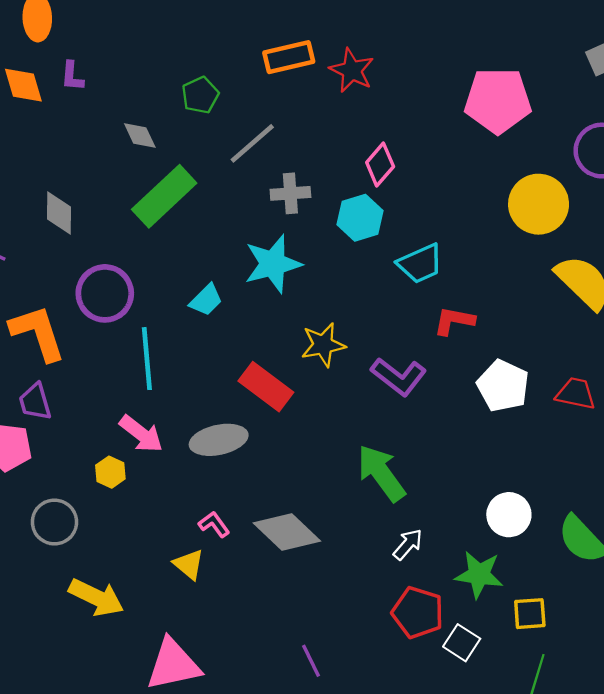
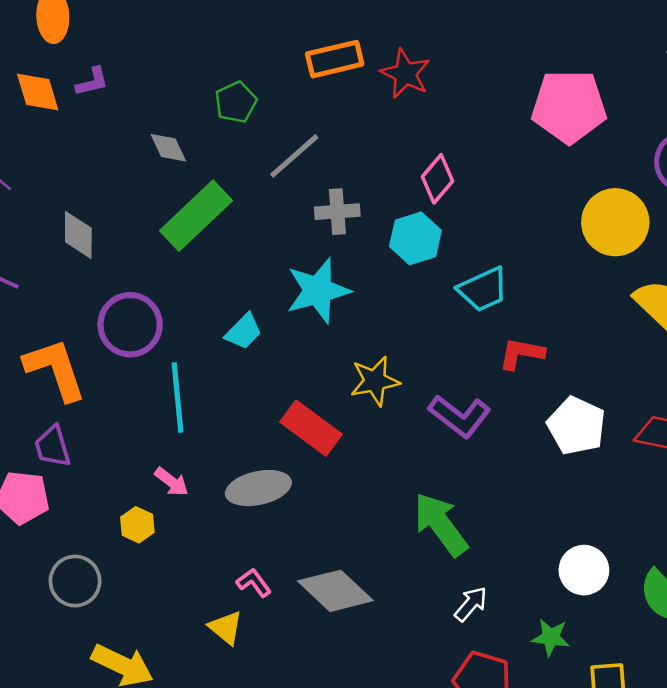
purple L-shape: (72, 76) -> (92, 82), turned -108
pink arrow: (141, 434) -> (172, 482), size x0.7
green star: (479, 575) -> (551, 637), size x0.7

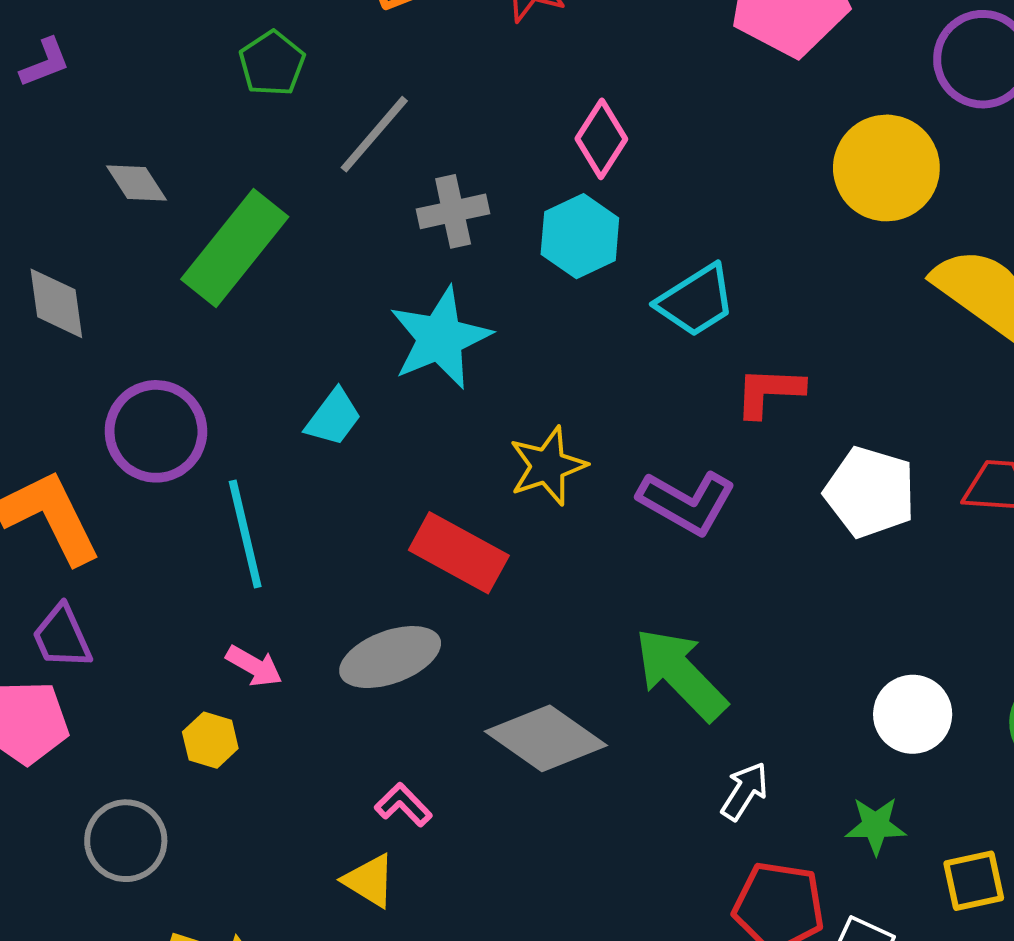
gray diamond: (168, 148) -> (137, 183), moved
gray diamond: (335, 591) -> (546, 738), moved

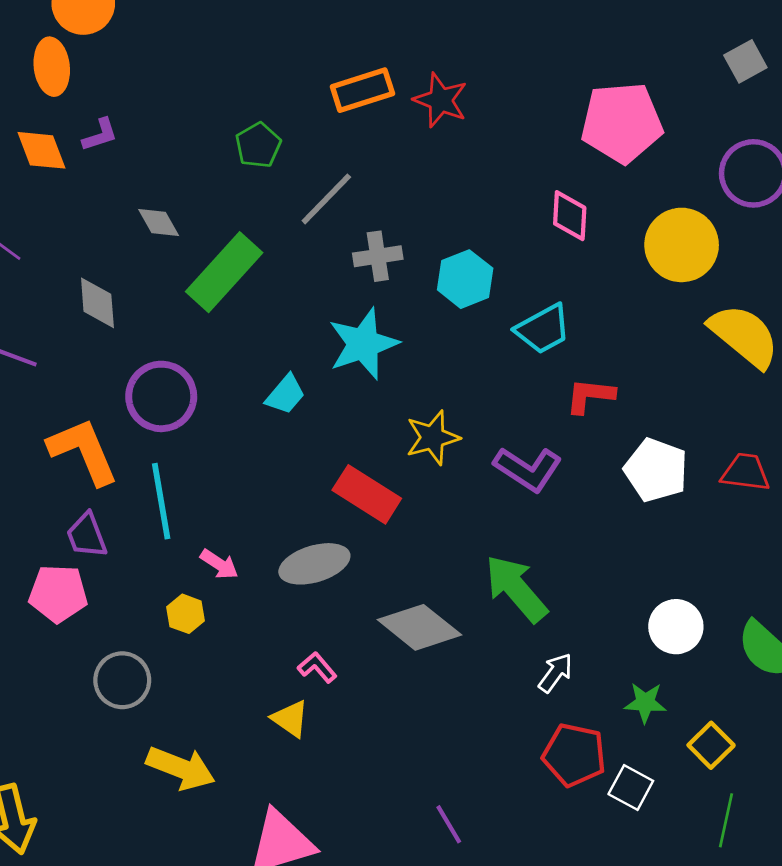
pink diamond: (601, 139) -> (570, 216), moved, turned -33
cyan line: (245, 534) -> (161, 501), moved
yellow square: (974, 881) -> (711, 745), turned -36

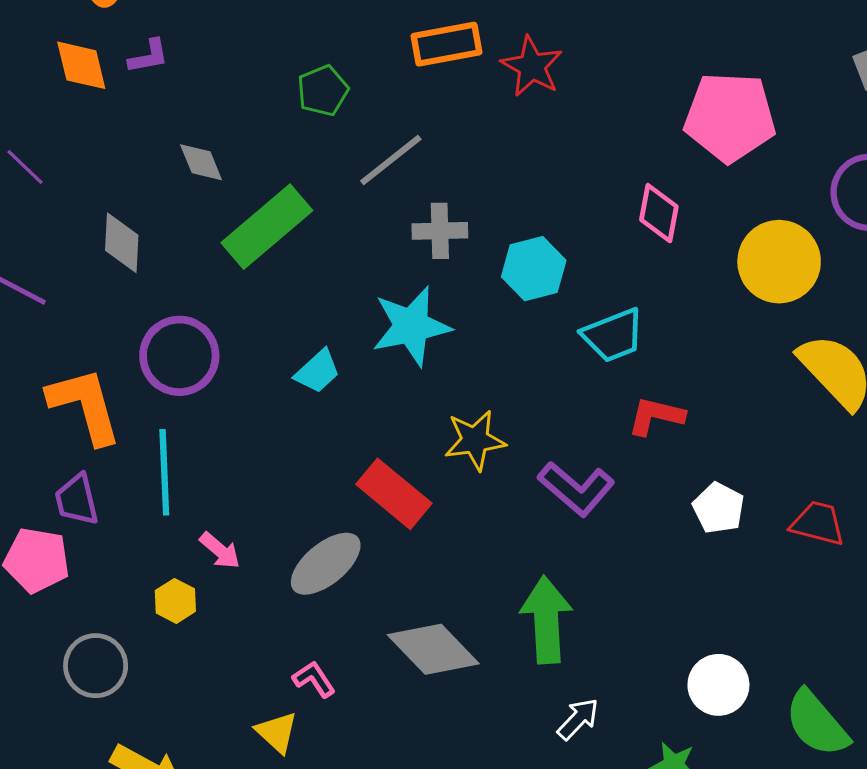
white pentagon: (656, 470) -> (719, 508), size x0.7
gray ellipse: (314, 564) -> (326, 564), turned -30
green arrow: (516, 589) -> (546, 620), turned 30

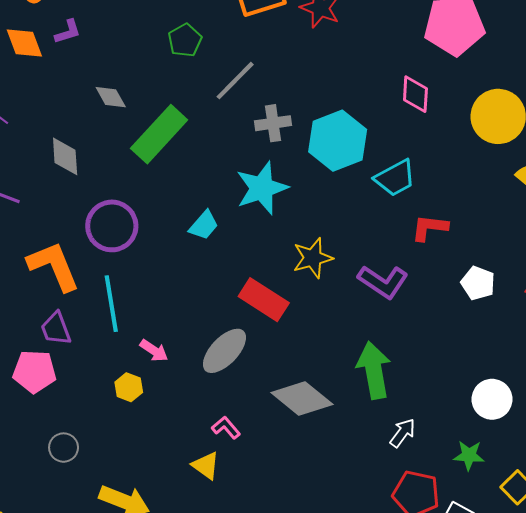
cyan hexagon: (534, 269) -> (338, 141), size x1.4
gray circle: (96, 666) -> (64, 448), moved, size x0.7

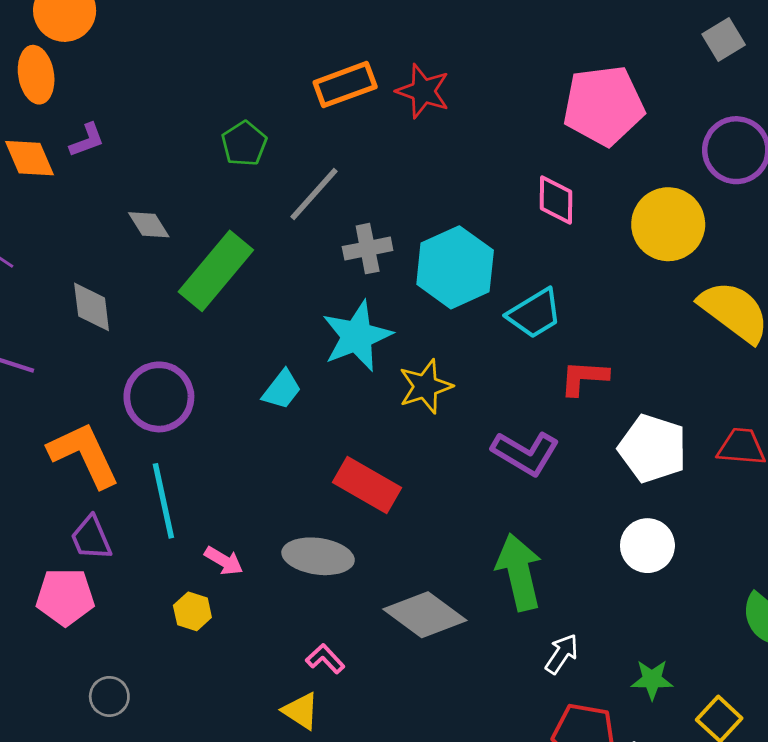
yellow star: (313, 258) -> (425, 386), moved
white pentagon: (478, 283) -> (653, 448), size x1.5
gray ellipse: (224, 351) -> (318, 556), turned 57
white circle: (492, 399) -> (647, 546), moved

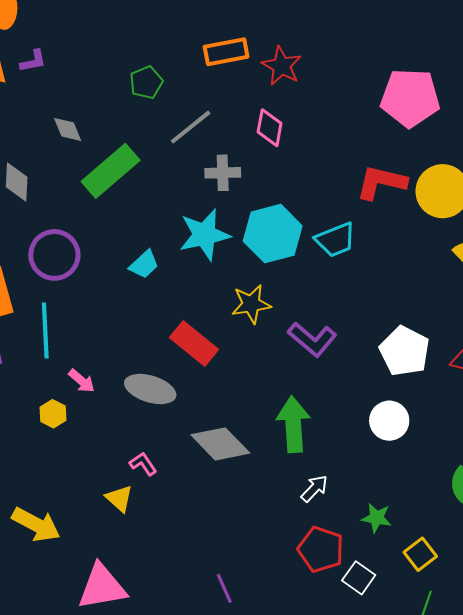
pink diamond: (556, 200) -> (270, 128), moved
cyan hexagon: (455, 267) -> (273, 234), moved
red L-shape: (584, 378) -> (381, 182), moved, size x1.4
yellow star: (425, 386) -> (251, 304), moved

